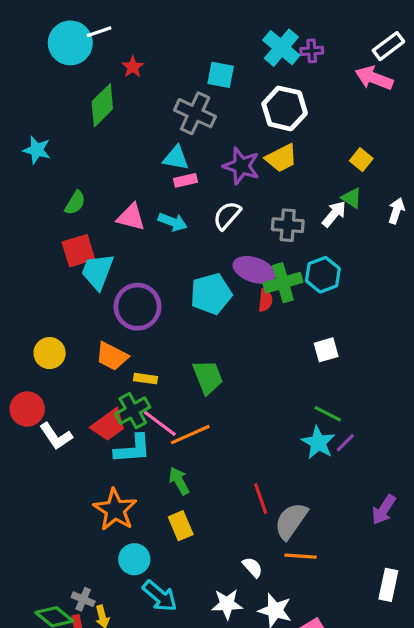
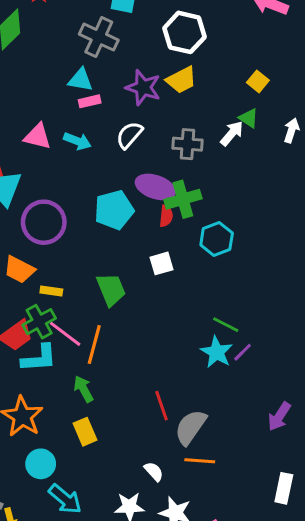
cyan hexagon: (323, 275) -> (217, 239), moved
white square: (326, 350) -> (161, 263), moved
orange line: (190, 435) -> (94, 345), turned -51

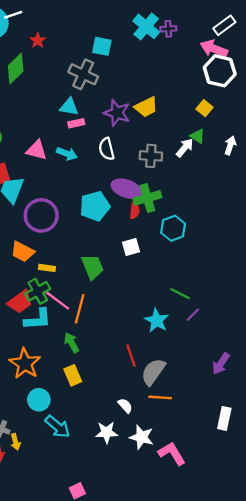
white hexagon: (184, 32) -> (220, 71), moved
white semicircle: (129, 135) -> (107, 149), turned -55
cyan star: (217, 352) -> (157, 320), moved

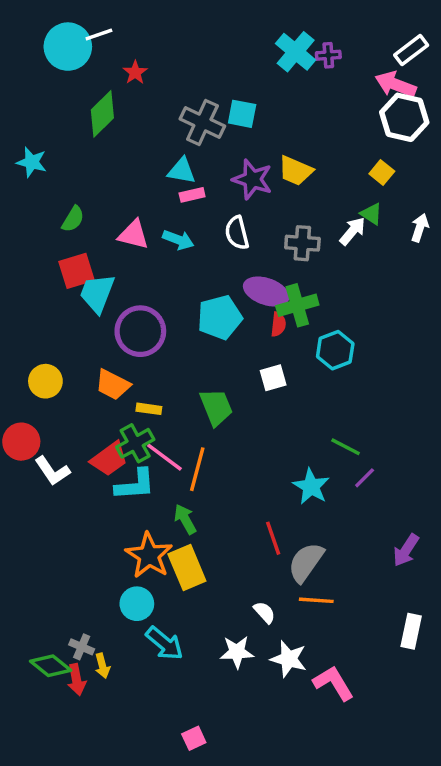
cyan square: (102, 46) -> (242, 114), moved
yellow trapezoid: (146, 107) -> (296, 171), turned 50
orange star: (25, 364) -> (149, 555), moved
yellow rectangle: (73, 375) -> (187, 567), size x1.4

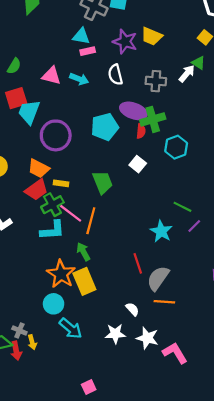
white square: (273, 378) -> (138, 164), turned -35
red trapezoid: (109, 459) -> (36, 190), moved

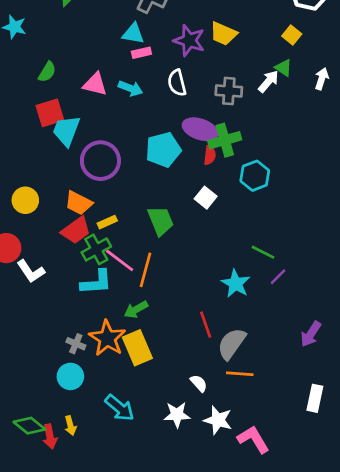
yellow rectangle: (61, 183) -> (107, 222), turned -32
green arrow: (83, 252) -> (136, 310), turned -90
cyan circle: (54, 304) -> (70, 376), moved
gray cross: (19, 330) -> (76, 344), moved

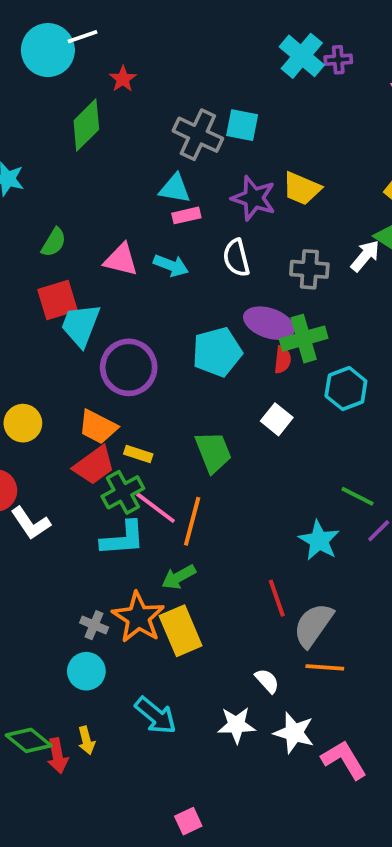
yellow rectangle: (107, 222) -> (138, 454), turned 42

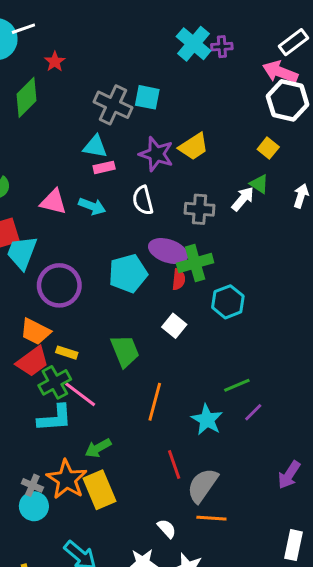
yellow trapezoid: (302, 189) -> (194, 147), turned -56
green line: (357, 496) -> (237, 385), turned -50
orange line: (192, 521) -> (155, 402), moved
cyan circle: (86, 671) -> (34, 506), moved

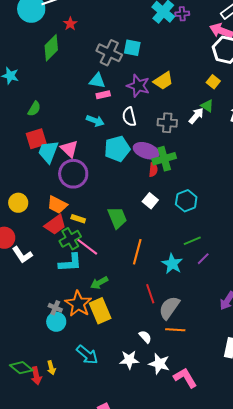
pink triangle: (53, 202) -> (69, 149), moved, turned 30
cyan pentagon: (128, 273) -> (117, 149), moved
cyan hexagon: (228, 302) -> (186, 201), moved

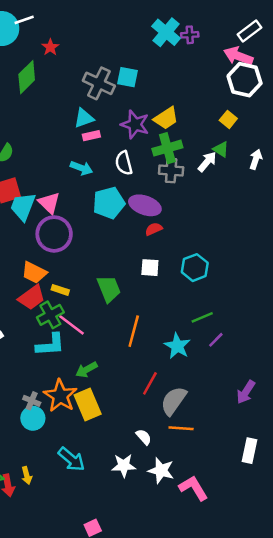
cyan triangle: (97, 81) -> (84, 118), turned -30
green cross: (164, 159) -> (167, 148), moved
red semicircle: (153, 170) -> (154, 229), turned -120
white square: (150, 201) -> (150, 268), turned -35
red line: (150, 294) -> (150, 383), turned 48

